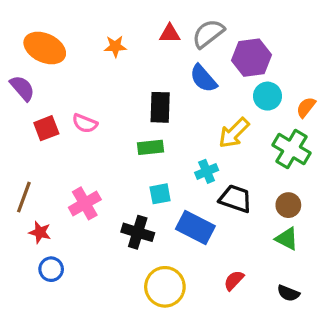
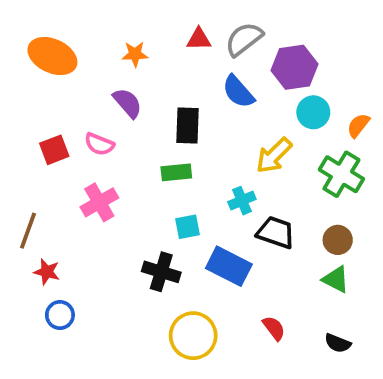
purple semicircle: (22, 88) -> (127, 103), moved
pink cross: (85, 203) -> (99, 202), moved
red semicircle: (234, 280) -> (274, 328), turned 100

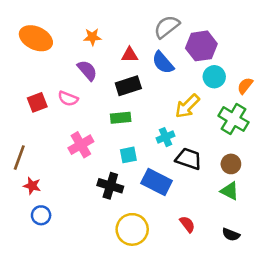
red triangle: (199, 39) -> (130, 55), moved
black rectangle: (188, 125) -> (128, 86), turned 70
pink cross: (99, 202) -> (81, 145), moved

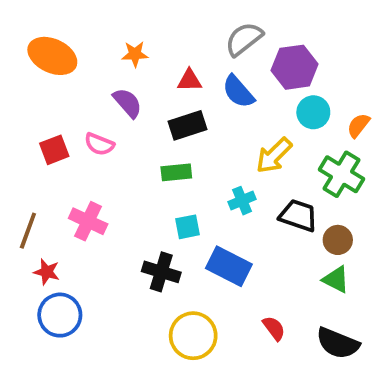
pink cross: (81, 145) -> (88, 221), moved, turned -35
black trapezoid: (189, 159) -> (298, 216), moved
blue circle: (41, 215) -> (60, 315), size x1.5
black semicircle: (231, 235) -> (338, 343), size x1.6

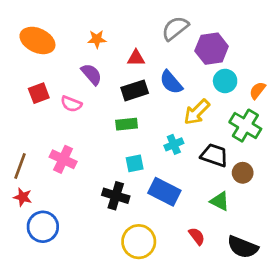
blue semicircle: (238, 92) -> (171, 82), moved
red square: (54, 150) -> (39, 93), moved
red star: (47, 272) -> (23, 197), moved
green triangle: (336, 279) -> (220, 201), moved

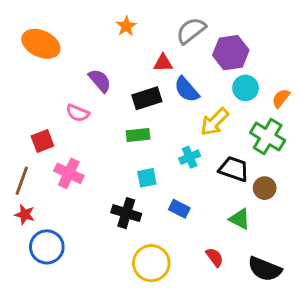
orange star: (97, 39) -> (126, 26), moved, turned -30
red triangle: (136, 58) -> (163, 63), moved
red square: (39, 93) -> (42, 141), moved
blue rectangle: (164, 192) -> (179, 209), size x0.6

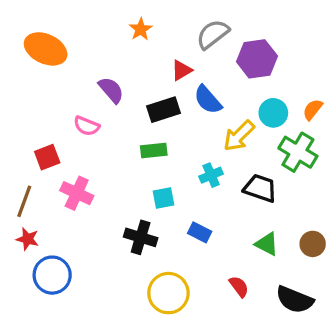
red triangle: (163, 63) -> (182, 70), turned -30
cyan circle: (246, 88) -> (273, 113), moved
brown circle: (265, 188) -> (313, 244), moved

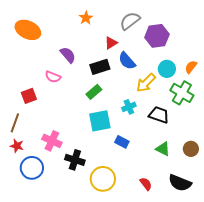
green rectangle: (154, 151) -> (94, 92), turned -35
pink cross: (77, 193) -> (52, 141), moved
cyan square: (164, 198) -> (100, 121), size x1.6
black cross: (141, 237) -> (75, 160), moved
red semicircle: (239, 287) -> (146, 184), moved

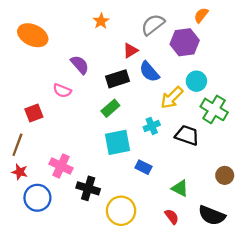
orange semicircle: (191, 67) -> (201, 15), moved
green triangle: (163, 149) -> (180, 188), moved

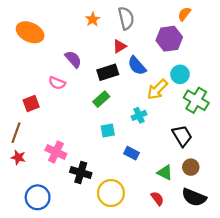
gray semicircle: (153, 25) -> (126, 18), moved, turned 115
black trapezoid: (187, 135) -> (182, 136), moved, turned 40
cyan square: (118, 142) -> (108, 130), size x0.6
brown circle: (225, 175) -> (191, 167), moved
blue circle: (37, 198) -> (38, 197), moved

